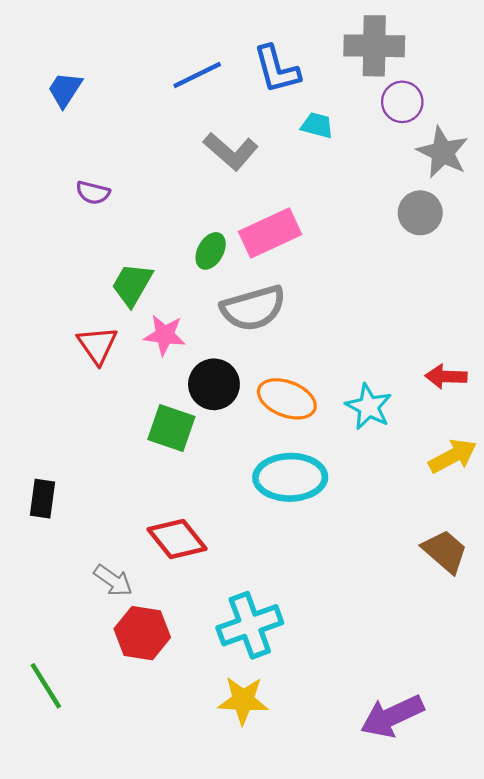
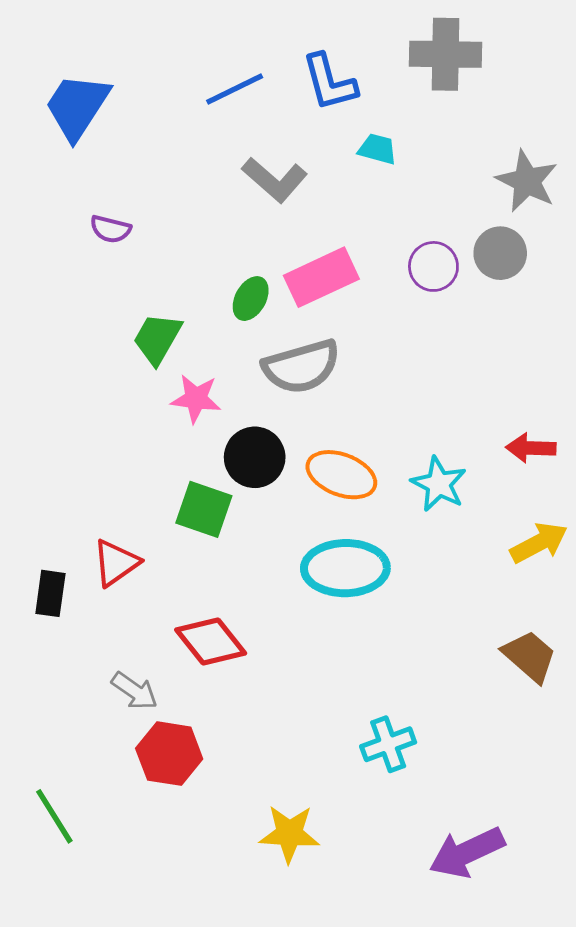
blue trapezoid: (65, 90) -> (77, 106), size x1.6
purple circle: (402, 102) -> (433, 266), moved
red triangle: (97, 345) -> (116, 563), moved, turned 30
cyan cross: (250, 625) -> (388, 744), moved, size x0.7

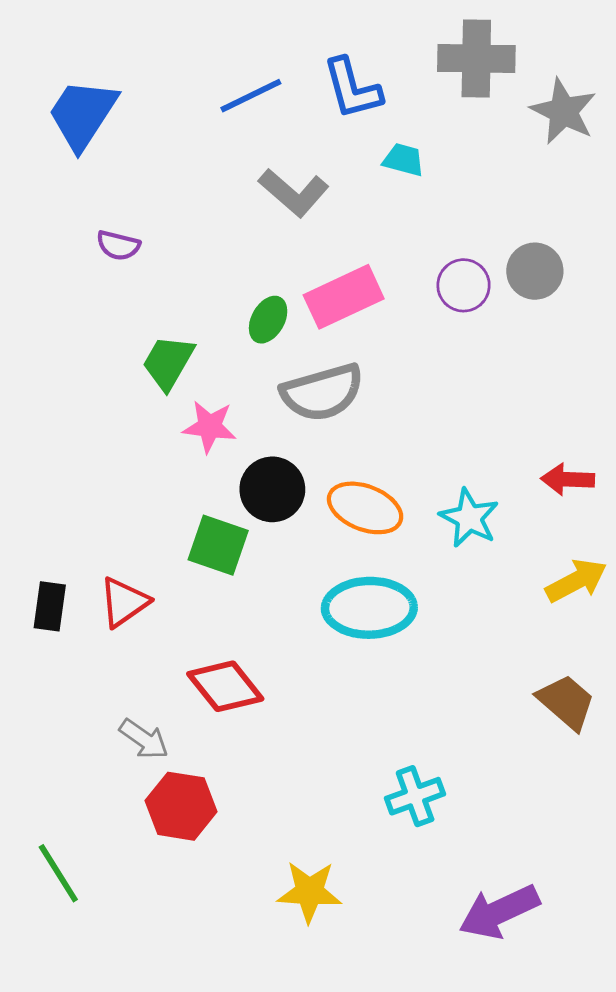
gray star: (527, 181) -> (563, 111), moved
black rectangle: (50, 593) -> (50, 606), moved

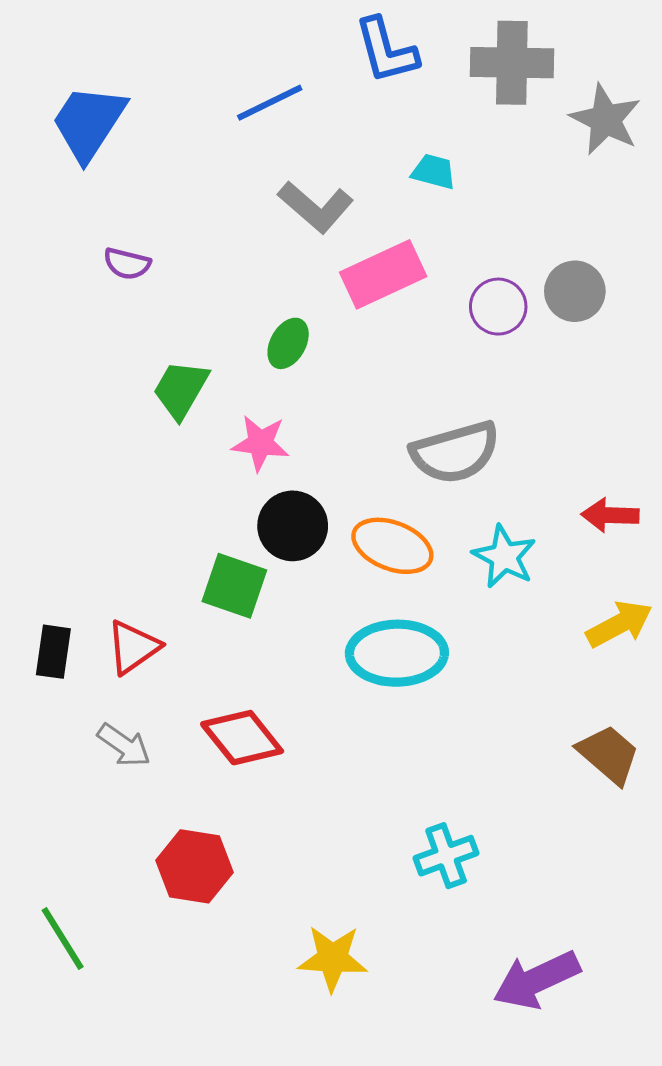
blue L-shape: (352, 88) -> (386, 50), moved
pink rectangle: (344, 297) -> (383, 274), moved
gray semicircle: (322, 392) -> (455, 452), moved
pink star: (210, 427) -> (260, 443), moved
gray arrow: (144, 739) -> (124, 745), moved

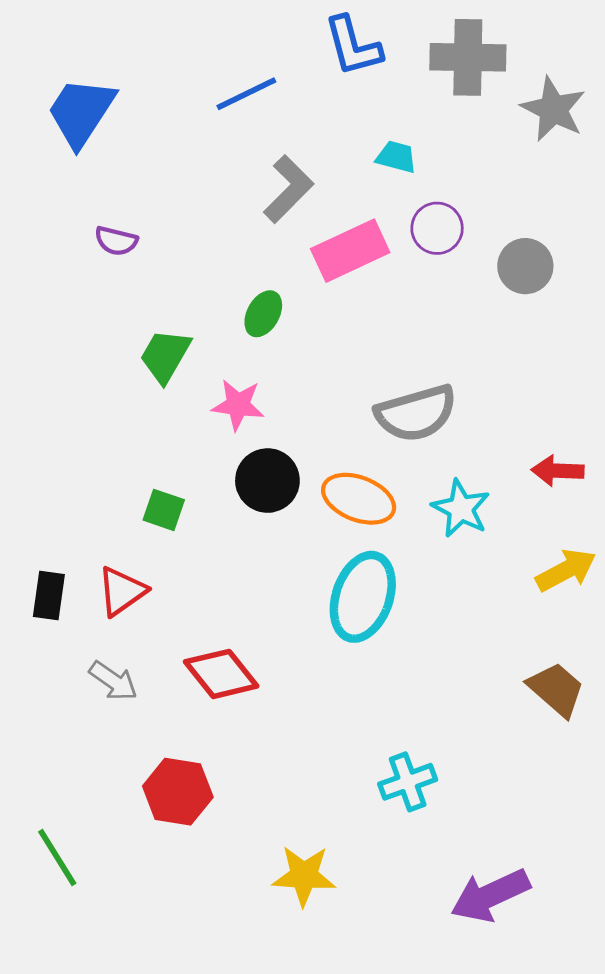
gray L-shape: (316, 207) -> (288, 189), turned -86
purple circle: (498, 307) -> (437, 228), moved
green square: (234, 586) -> (164, 510), moved, size x0.7
cyan ellipse: (397, 653) -> (363, 597), turned -70

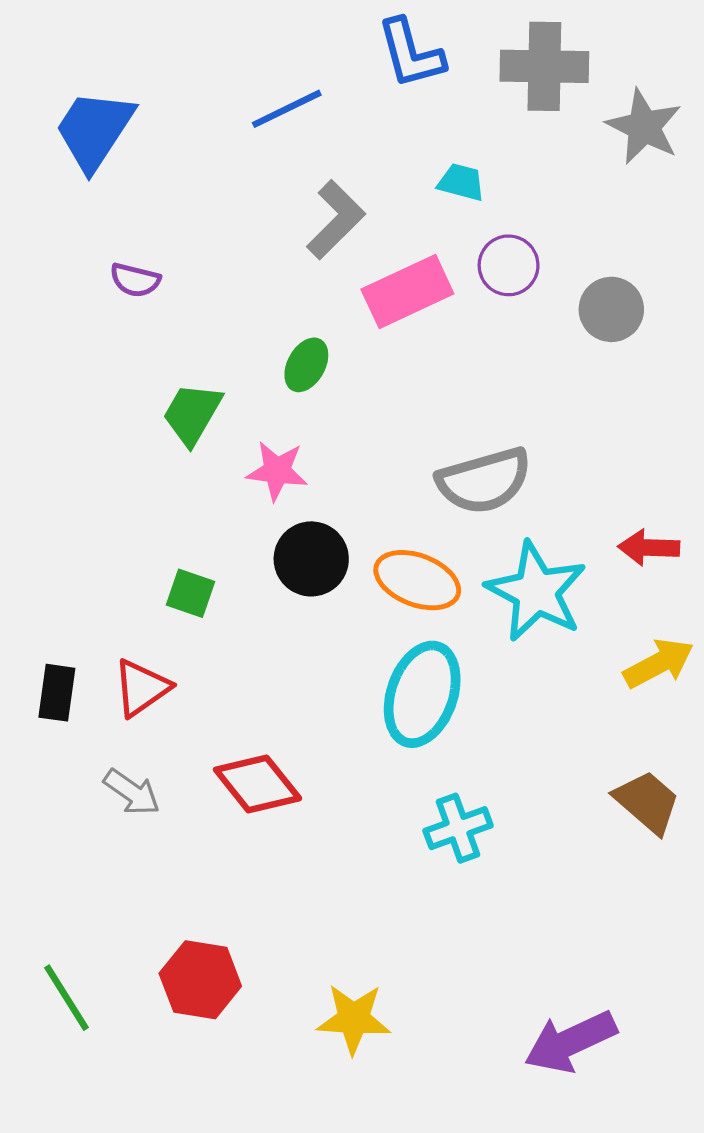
cyan star: (461, 509) -> (536, 592), size x1.5
cyan cross: (408, 782) -> (458, 828), moved
red hexagon: (178, 792) -> (200, 980), moved

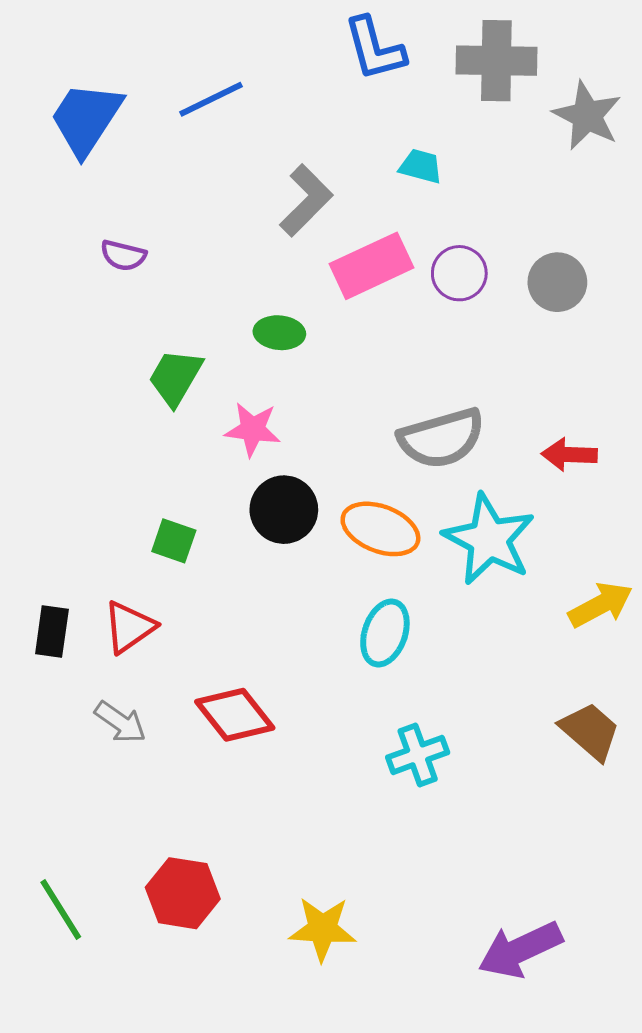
blue line: (287, 109) -> (211, 99), moved
purple circle: (509, 265) -> (459, 273), moved
green ellipse: (306, 365) -> (279, 333), turned 66
red arrow: (649, 548) -> (569, 455), moved
cyan ellipse: (422, 694) -> (385, 633), size x0.7

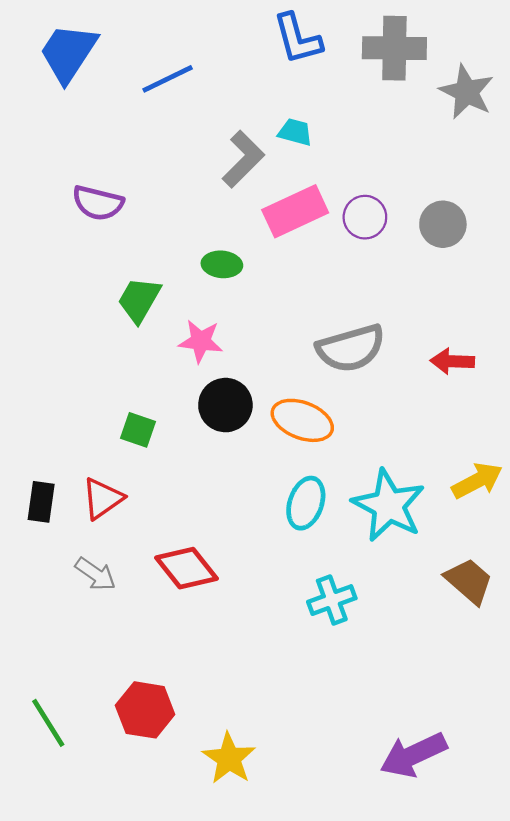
blue trapezoid: (86, 119) -> (68, 53), moved
cyan trapezoid: (421, 166) -> (295, 132), moved
purple semicircle: (123, 255) -> (98, 203), size x1.4
cyan star: (489, 539) -> (389, 505), moved
yellow star: (322, 929) -> (229, 758), moved, turned 30

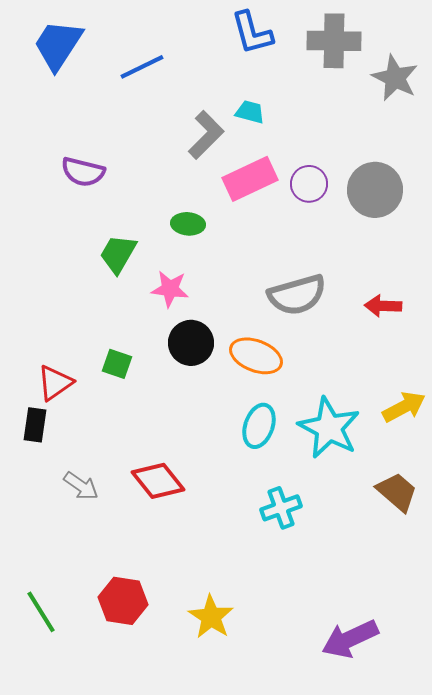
gray circle: (443, 224) -> (375, 190), size x1.4
red triangle: (103, 498) -> (55, 383), moved
yellow star: (229, 758) -> (211, 617), moved

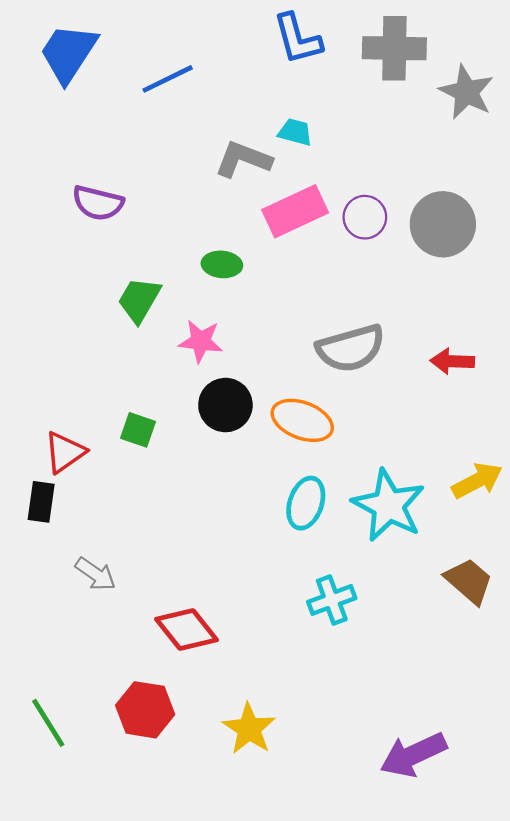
gray L-shape: (206, 135) -> (243, 159), turned -114
red diamond: (158, 481) -> (186, 629), moved

